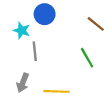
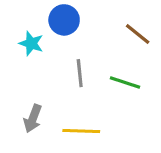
gray line: (35, 51) -> (80, 73), moved
green line: (87, 58) -> (125, 83), turned -42

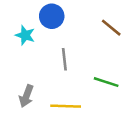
green line: (125, 83) -> (106, 82), moved

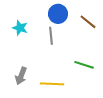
blue circle: (52, 16) -> (58, 14), moved
gray line: (64, 59) -> (51, 36), moved

